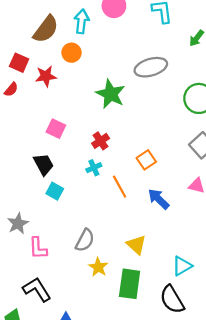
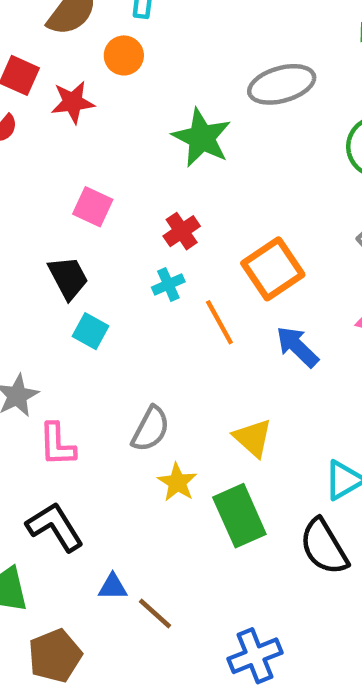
orange square: (146, 160) -> (273, 269), size x1.5
green rectangle: (130, 284) -> (239, 516), turned -32

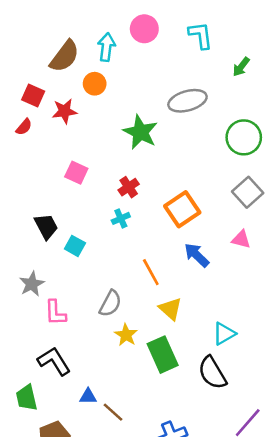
black trapezoid: (68, 278) -> (46, 226), moved
orange line: (219, 322) -> (151, 272), moved

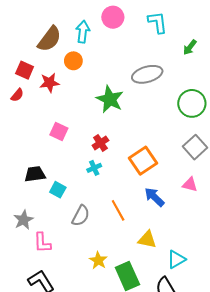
black trapezoid: (46, 226) -> (35, 174), turned -70
gray semicircle: (110, 304) -> (81, 216), moved
yellow triangle: (170, 309) -> (147, 240), moved, turned -30

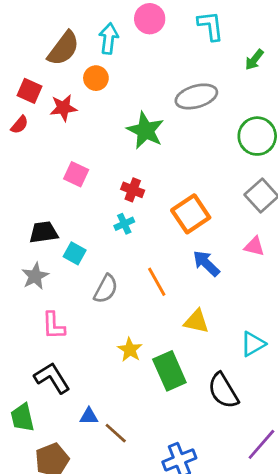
red cross: (100, 143) -> (133, 190), turned -35
gray star: (23, 220) -> (35, 276), moved
cyan triangle: (176, 259) -> (253, 344), moved

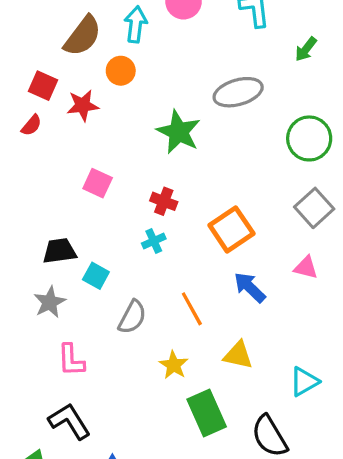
yellow star: (130, 350) -> (174, 365), moved

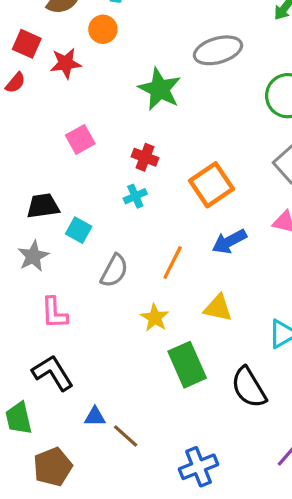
pink square: (98, 183) -> (80, 139), turned 36
blue arrow: (250, 287) -> (229, 242), turned -72
orange line: (192, 309) -> (173, 263), turned 56

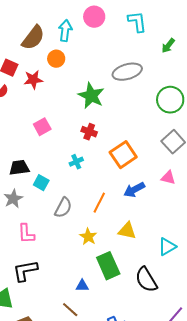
red cross: (145, 157) -> (89, 132), moved
black L-shape: (53, 373) -> (25, 271), turned -68
blue triangle: (95, 417) -> (82, 286), moved

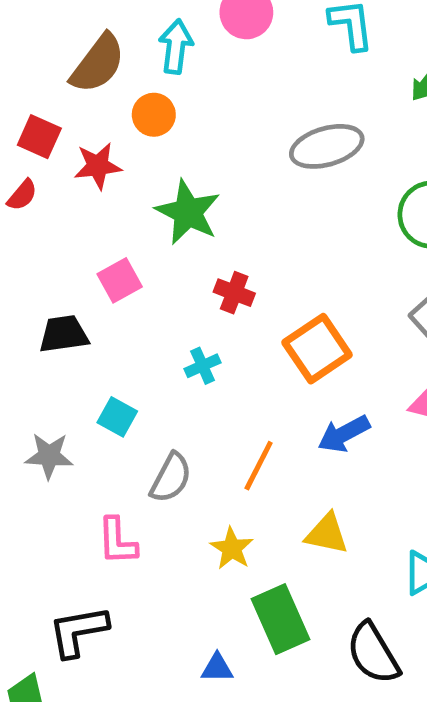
green star: (91, 96) -> (188, 212), moved
black trapezoid: (19, 168) -> (64, 334), moved
gray star: (13, 199) -> (49, 456), turned 30
pink L-shape: (26, 234) -> (117, 541), moved

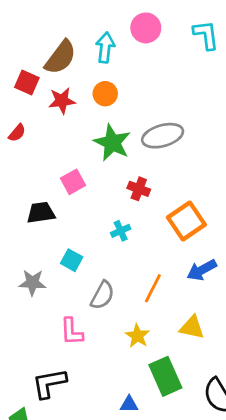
orange circle: (154, 115) -> (105, 94), moved
red square: (39, 137) -> (27, 82), moved
gray ellipse: (327, 146) -> (163, 136), moved
red star: (98, 166) -> (62, 101), moved

